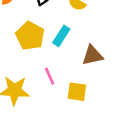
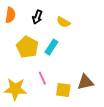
brown triangle: (92, 55) -> (85, 82), moved

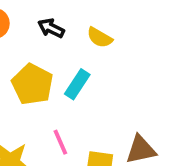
black arrow: (37, 17) -> (51, 28), turned 96

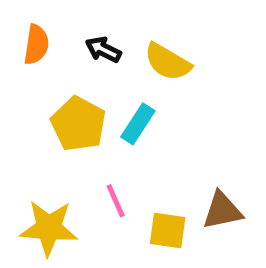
yellow semicircle: (100, 38) -> (168, 62), size x1.4

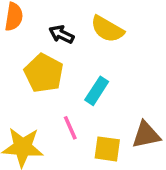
black arrow: (103, 50) -> (61, 34), moved
cyan rectangle: (138, 124) -> (97, 91), moved

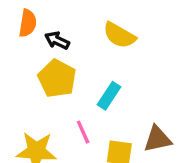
black arrow: (61, 34) -> (57, 40), moved

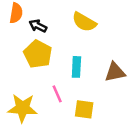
cyan rectangle: (109, 96) -> (76, 67), turned -30
brown triangle: (157, 139) -> (115, 72), moved

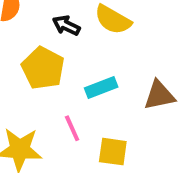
black arrow: (38, 26) -> (66, 25), moved
cyan rectangle: (76, 67) -> (101, 88), turned 66

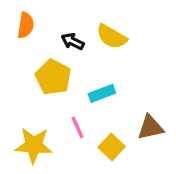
brown triangle: (159, 95) -> (151, 127), moved
yellow square: (113, 152) -> (112, 147), turned 35

